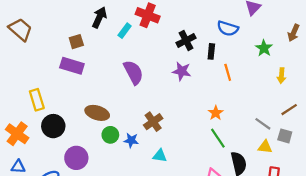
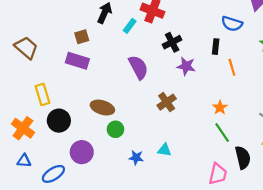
brown trapezoid: (20, 30) -> (26, 48), moved
black cross: (186, 40) -> (172, 42), moved
brown cross: (153, 122) -> (167, 102), moved
blue star: (131, 140) -> (136, 158), moved

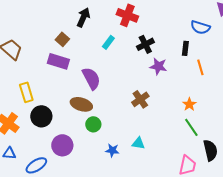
cyan rectangle: (130, 26) -> (108, 42), moved
brown square: (82, 37) -> (62, 39), turned -32
purple semicircle: (138, 67) -> (91, 78), moved

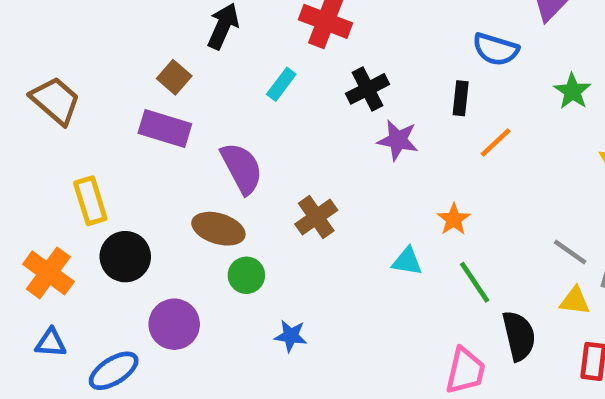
orange line: (200, 67) -> (496, 143), turned 63
brown cross: (140, 99) -> (316, 217), moved
orange star: (189, 104) -> (454, 219), moved
cyan triangle: (138, 143) -> (407, 261), moved

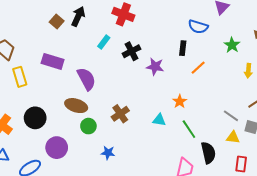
brown square: (174, 77) -> (57, 21), moved
black cross: (368, 89) -> (131, 51), moved
yellow rectangle: (90, 201) -> (20, 77), moved
brown cross: (316, 217) -> (120, 114), moved

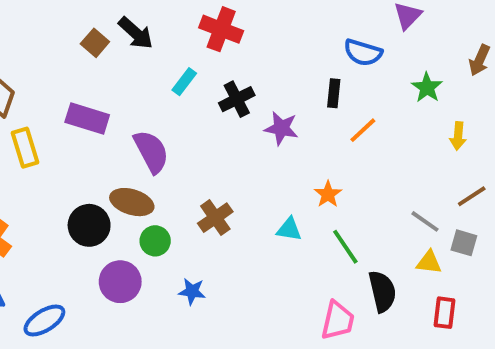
black arrow: (78, 16) -> (136, 33), turned 108
black circle: (35, 118) -> (89, 225), moved
purple circle: (57, 148) -> (120, 282), moved

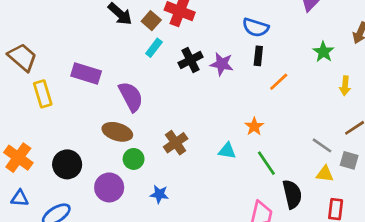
brown square: (95, 43) -> (151, 21), moved
blue semicircle: (363, 53) -> (256, 27), moved
purple star: (281, 128) -> (222, 64), moved
black circle: (89, 225) -> (67, 164), moved

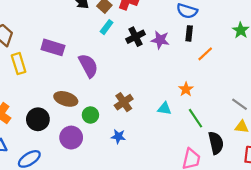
brown ellipse: (117, 132) -> (66, 99), moved
blue star: (159, 194) -> (118, 136), moved

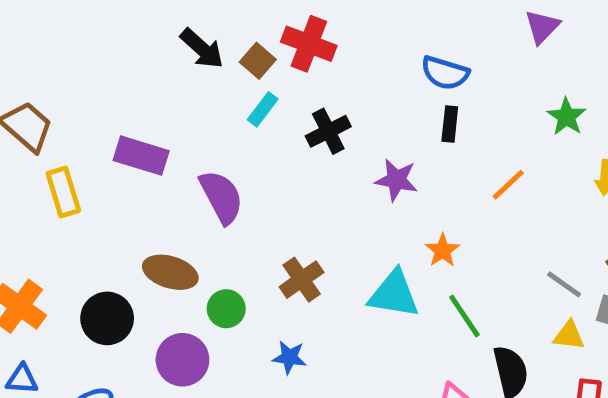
purple star: (160, 40) -> (396, 180), moved
orange line: (205, 54) -> (508, 185), moved
cyan triangle: (164, 109) -> (394, 294), size x1.6

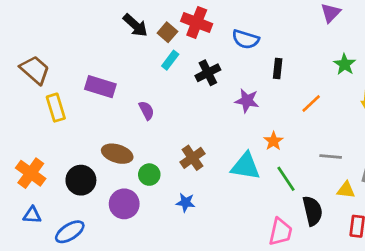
blue semicircle: (445, 73) -> (246, 39), moved
purple semicircle: (221, 197) -> (146, 110), size x0.6
gray line: (564, 284) -> (331, 156), moved, turned -30

